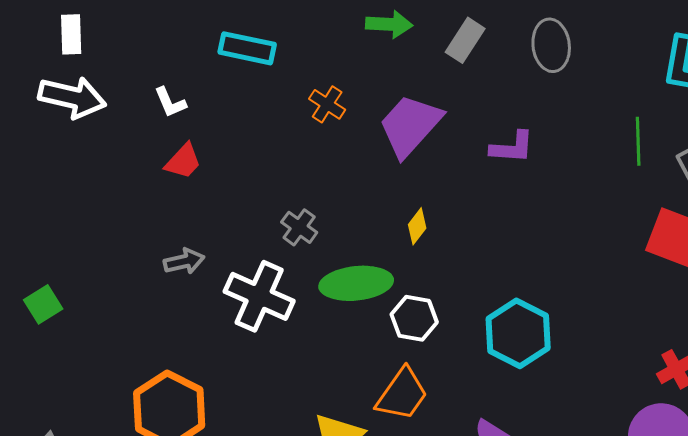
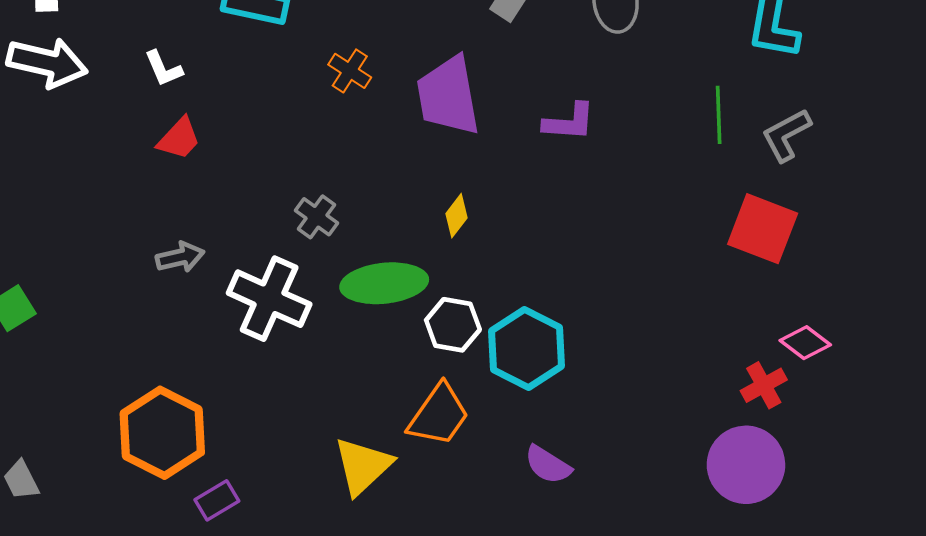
purple trapezoid: (410, 125) -> (448, 96), turned -52
cyan hexagon: (518, 333) -> (527, 349), moved

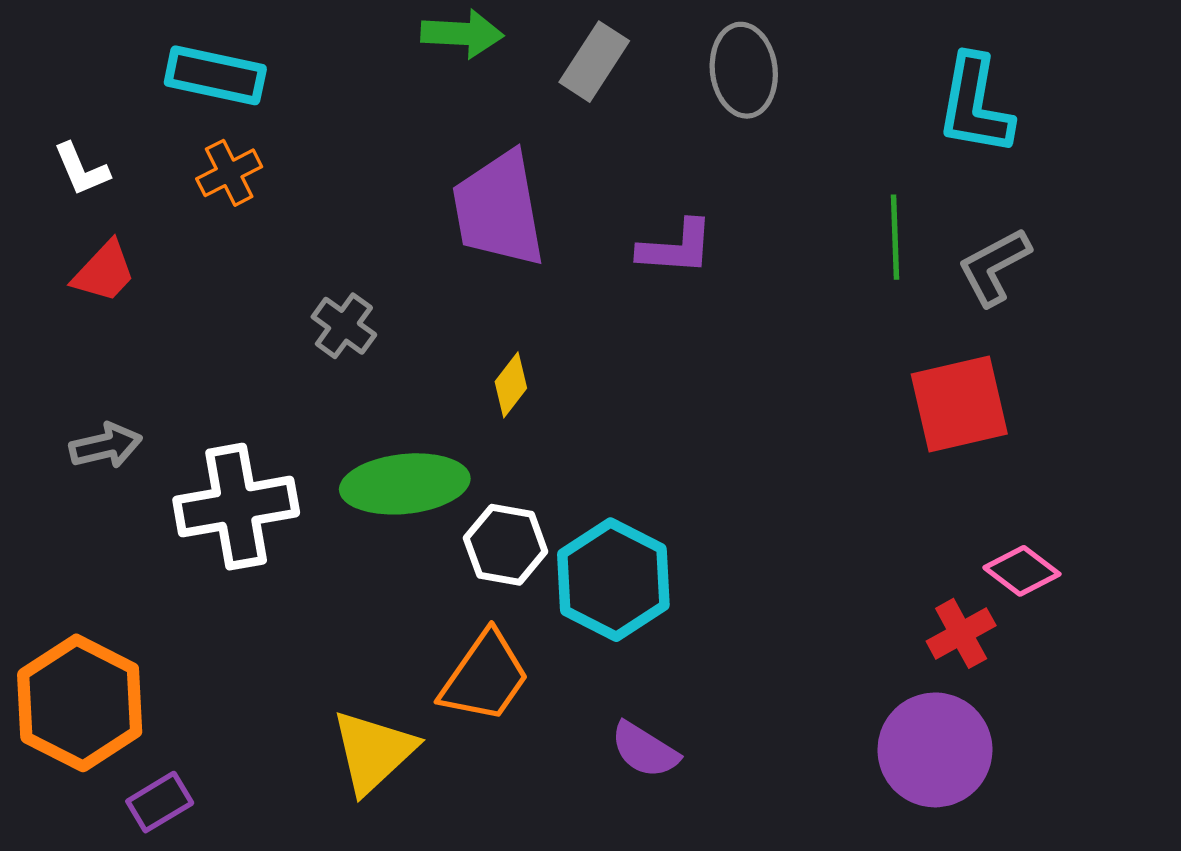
orange cross: (350, 71) -> (229, 173), moved, turned 30
gray cross: (317, 217) -> (344, 326), moved
red square: (763, 229) -> (959, 404), turned -34
white cross: (269, 299) -> (236, 507), turned -34

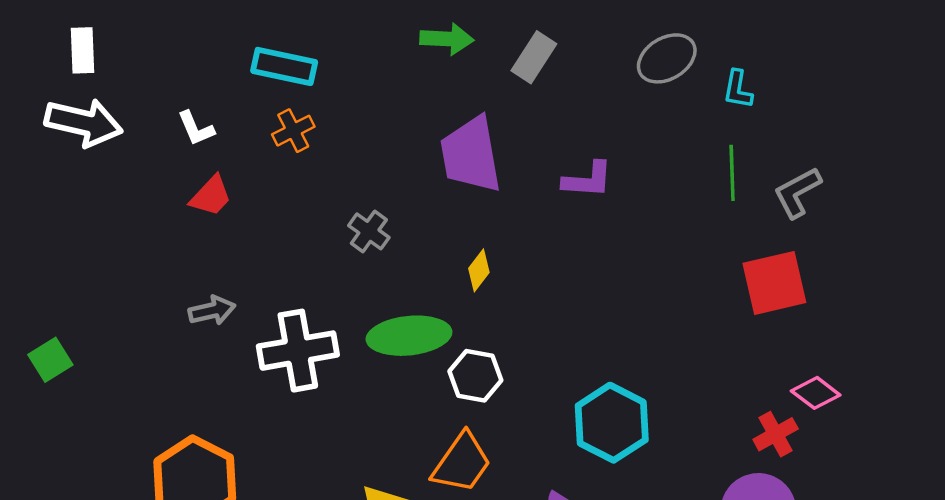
gray ellipse: (744, 70) -> (667, 58), moved, turned 66
cyan L-shape: (975, 105) -> (738, 89), moved, size x0.6
cyan hexagon: (613, 580) -> (612, 423), moved

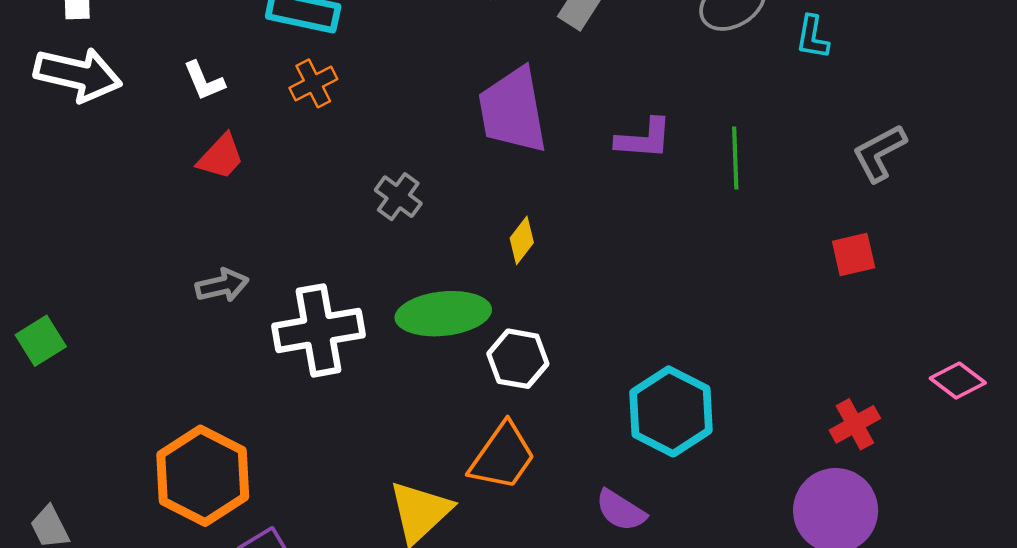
green line: (732, 173) -> (735, 158), moved
red square: (774, 283) -> (854, 255), size x0.6
pink diamond: (816, 393) -> (958, 381), moved

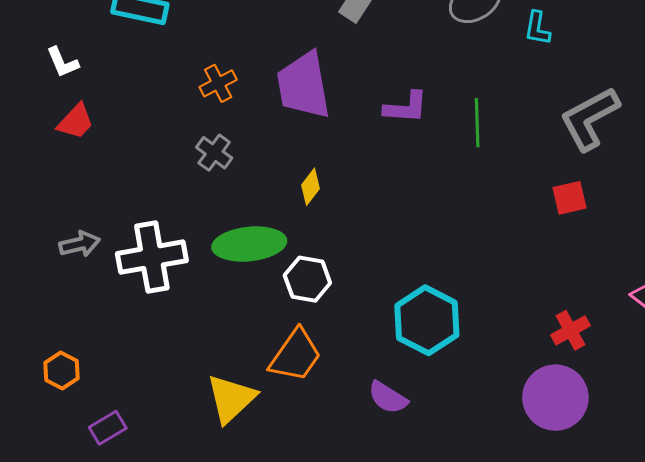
orange cross: (313, 83) -> (218, 83), moved
gray L-shape: (879, 153) -> (590, 119), size x1.4
gray arrow: (222, 285) -> (80, 244), moved
orange hexagon: (203, 476) -> (62, 370), size x0.5

